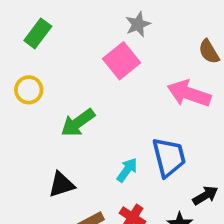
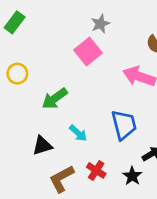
green rectangle: (38, 33) -> (15, 22), moved
cyan arrow: (127, 170) -> (78, 133), moved, turned 96

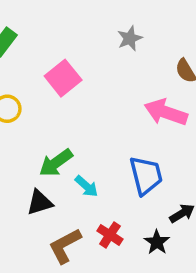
gray star: (100, 24) -> (130, 38), moved
pink square: (88, 51) -> (63, 78), moved
green arrow: (55, 99) -> (56, 163), moved

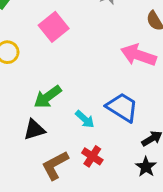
blue trapezoid: (146, 175) -> (122, 107), turned -44
cyan arrow: (86, 186) -> (85, 119), moved
black star: (157, 242) -> (146, 167), moved

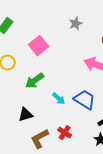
green arrow: (48, 97) -> (35, 81), moved
cyan arrow: (85, 119) -> (59, 99), moved

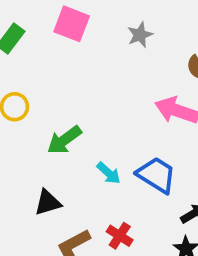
pink square: (39, 46) -> (72, 24), moved, turned -30

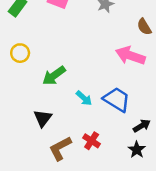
black triangle: (48, 203) -> (43, 118), turned -36

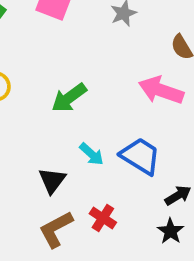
green arrow: (54, 76) -> (69, 98), moved
black triangle: (43, 118) -> (52, 180), moved

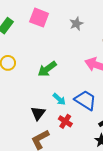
red cross: (103, 218) -> (65, 121), moved

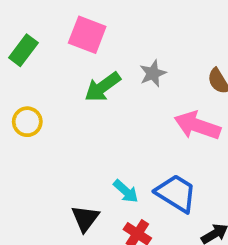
gray star: (76, 24) -> (153, 73), moved
green arrow: (47, 69) -> (103, 87), moved

